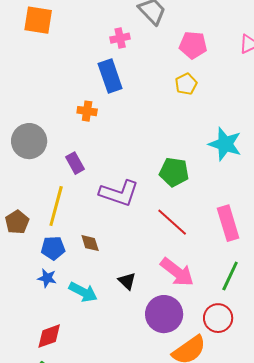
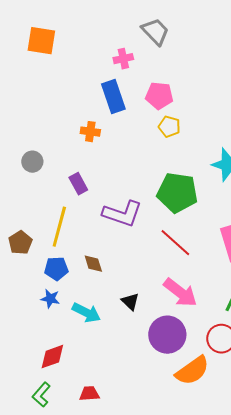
pink pentagon: (193, 45) -> (159, 96), moved
yellow pentagon: (186, 84) -> (169, 127), moved, turned -30
gray circle: (29, 141) -> (32, 162), size x0.6
green pentagon: (174, 172) -> (177, 193), size x1.4

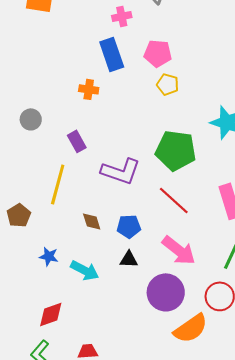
brown pentagon: (20, 243) -> (19, 215), moved
blue pentagon: (56, 269) -> (129, 226), moved
black triangle: (130, 302) -> (129, 259), turned -42

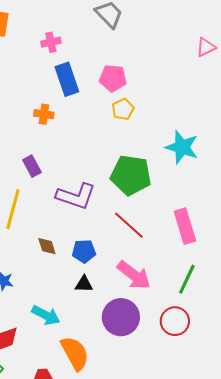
pink cross: (122, 16) -> (51, 42), moved
yellow pentagon: (168, 84) -> (123, 109), turned 30
cyan arrow: (85, 270) -> (46, 315), moved
orange semicircle: (191, 328) -> (75, 353), moved, turned -84

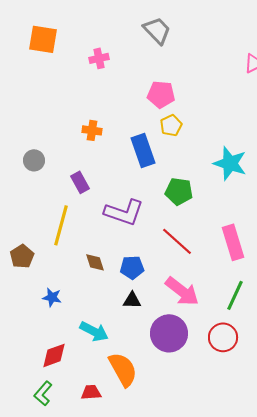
blue rectangle: (67, 79) -> (143, 150), moved
green pentagon: (131, 175) -> (179, 191), size x0.7

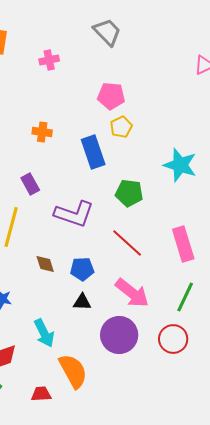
cyan arrow: (94, 331) -> (44, 333), turned 36

